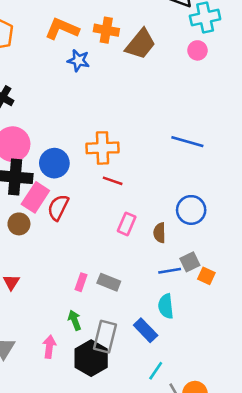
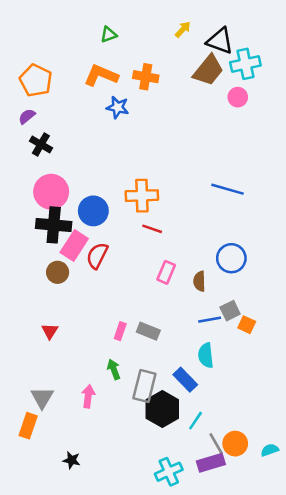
brown trapezoid: (140, 44) -> (208, 70), moved
black hexagon: (91, 358) -> (162, 409), moved

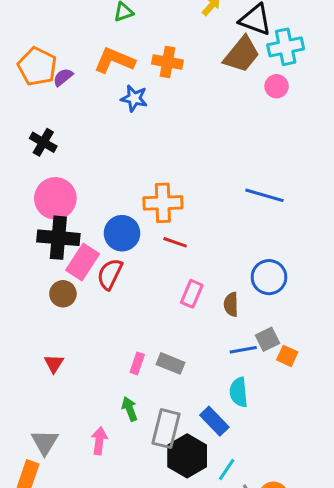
purple semicircle: (27, 116) -> (63, 77), moved
blue circle: (93, 211) -> (122, 233), moved

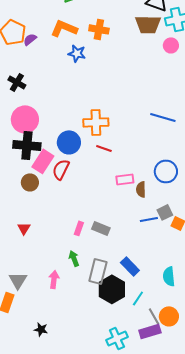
brown trapezoid: (242, 54) -> (148, 24), turned 52
pink rectangle: (192, 294) -> (125, 179), moved, turned 60
cyan semicircle: (239, 392) -> (169, 276), moved

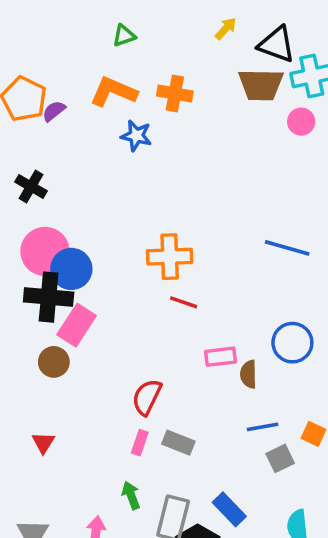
blue circle: (69, 142) -> (71, 269), moved
red semicircle: (61, 169) -> (147, 397), moved
gray square: (165, 212) -> (280, 458), moved

